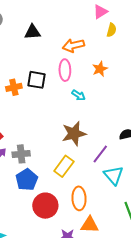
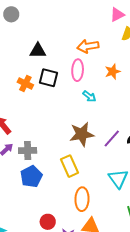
black triangle: (32, 32) -> (38, 51), moved
orange cross: (14, 87) -> (25, 83), turned 35
purple line: (100, 154) -> (112, 139), moved
yellow rectangle: (64, 166) -> (69, 166), turned -65
red circle: (45, 206) -> (48, 222), moved, size x0.6

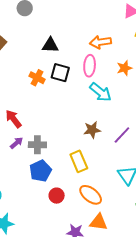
cyan arrow: (89, 96) -> (101, 92), size x1.6
brown star: (82, 134) -> (92, 130), size x0.7
orange ellipse: (82, 199) -> (91, 195), turned -55
red circle: (48, 222) -> (57, 196), moved

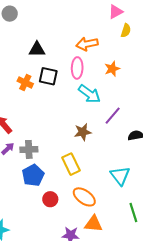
purple line: (122, 135) -> (113, 116), moved

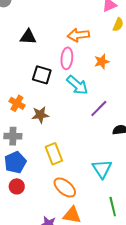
black square: (48, 76) -> (42, 75), moved
orange cross: (25, 82) -> (17, 103), moved
brown star: (83, 132) -> (40, 115), moved
red circle: (50, 199) -> (17, 186), moved

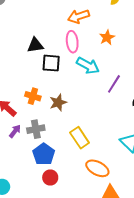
black triangle: (28, 37) -> (35, 45), moved

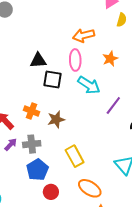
red circle: (50, 177) -> (51, 192), moved

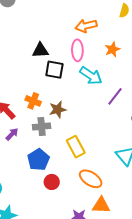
gray cross: (32, 144) -> (42, 126), moved

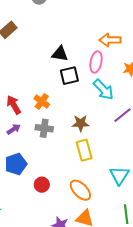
black square: (54, 70) -> (69, 76), turned -36
brown star: (58, 110) -> (81, 123), moved
yellow rectangle: (76, 147) -> (84, 150), moved
blue pentagon: (38, 160) -> (16, 164), moved

